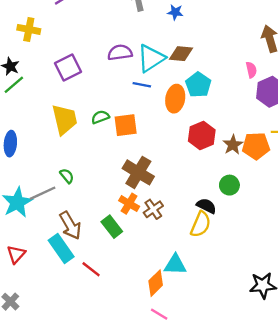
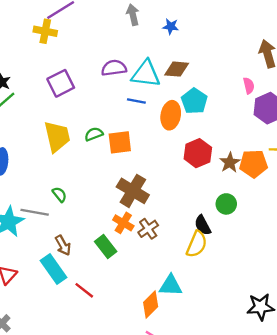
yellow cross: (29, 29) -> (45, 31), moved
cyan triangle: (151, 58) -> (146, 74), turned 40
gray line: (43, 193) -> (35, 212), turned 35
black semicircle: (206, 206) -> (203, 225), turned -144
brown arrow: (70, 225) -> (63, 245), size x0.7

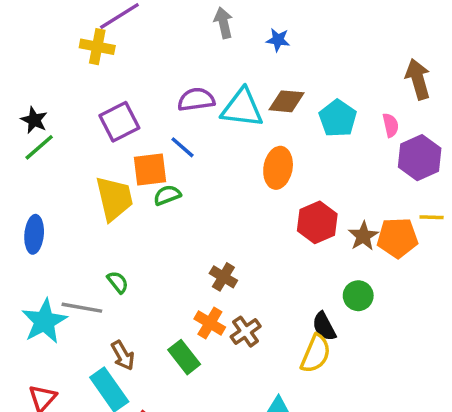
blue line: (136, 101) -> (183, 147), moved, turned 30
cyan pentagon: (194, 101) -> (338, 118), moved
orange square: (120, 142) -> (150, 170), moved
brown cross: (133, 191) -> (223, 277), size x0.6

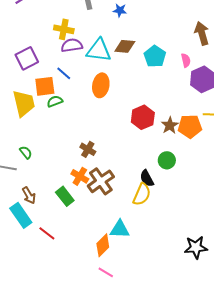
yellow cross: (97, 47) -> (64, 29), moved
orange ellipse: (278, 168) -> (101, 85), moved
brown cross: (246, 332) -> (101, 181), size x1.5

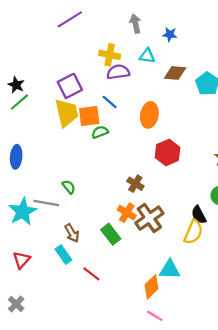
cyan triangle: (99, 50) -> (147, 56), moved, size x0.6
yellow trapezoid: (24, 103) -> (67, 113), moved
red hexagon: (143, 117) -> (168, 153), moved
cyan rectangle: (21, 215) -> (63, 255), size x0.7

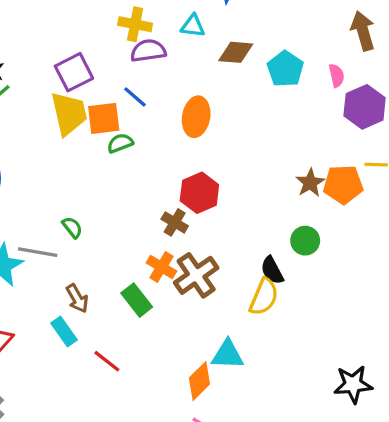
red hexagon: (168, 153) -> (199, 193), moved

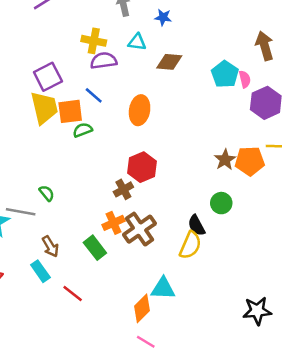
cyan pentagon: (285, 69) -> (225, 74), moved
brown cross: (175, 222) -> (123, 189), turned 30
orange cross: (161, 267) -> (114, 223), turned 35

